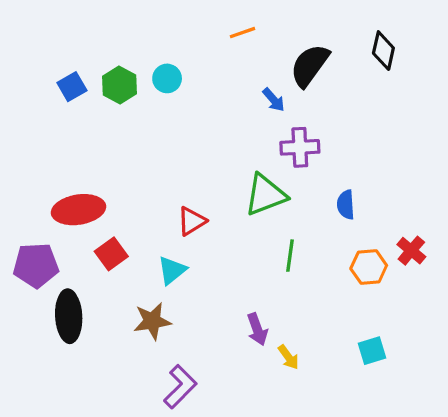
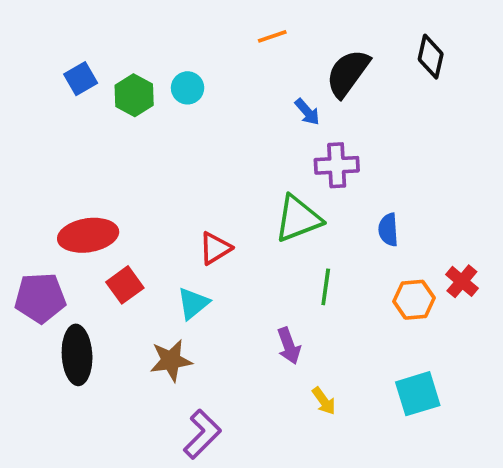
blue square: (72, 87) -> (81, 79), moved
purple arrow: (257, 329) -> (289, 346), moved
cyan square: (372, 351) -> (418, 394), size x1.4

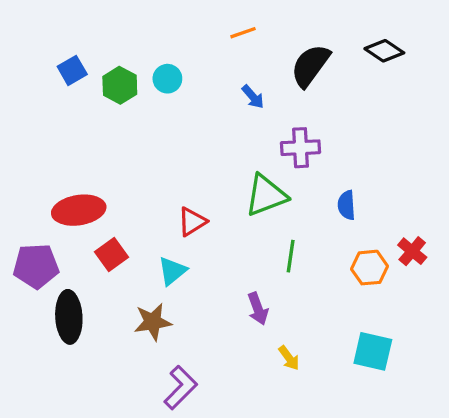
black diamond: (431, 57) -> (384, 51), turned -69
blue arrow: (307, 112) -> (253, 97), moved
cyan square: (418, 394) -> (373, 351), turned 30

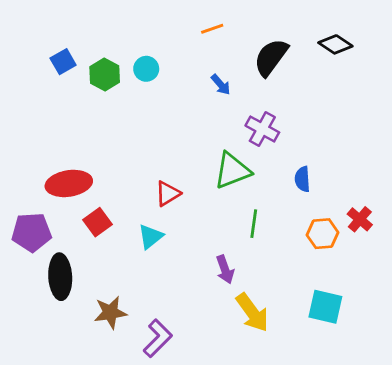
purple cross: (301, 148) -> (262, 129), turned 32
brown star: (153, 322) -> (110, 312), moved
yellow arrow: (289, 358) -> (252, 312), size x1.8

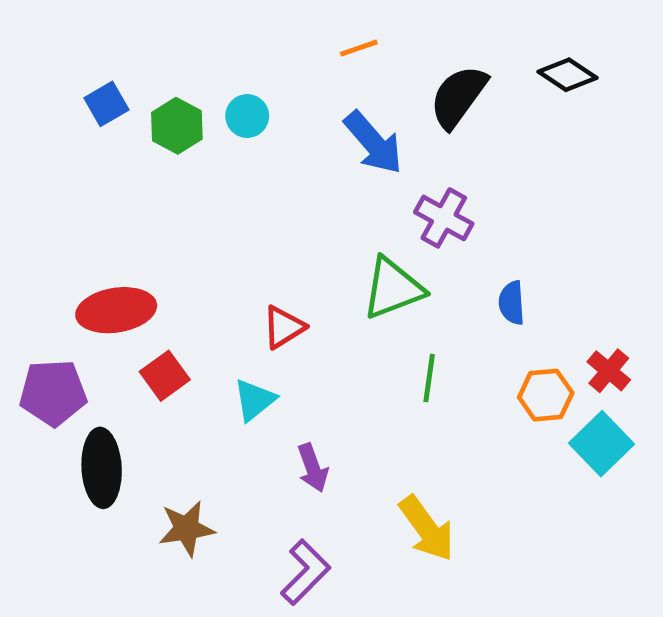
blue arrow: (221, 85) -> (373, 143), size x1.8
purple arrow: (225, 269) -> (313, 468), moved
cyan square: (325, 307) -> (601, 444), moved, turned 33
purple L-shape: (158, 338) -> (305, 572), moved

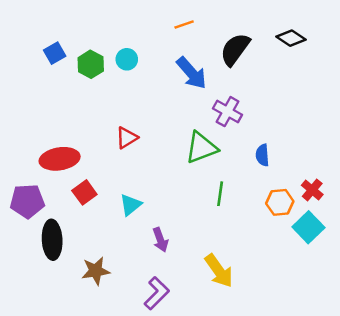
red triangle: (284, 327) -> (127, 138), moved

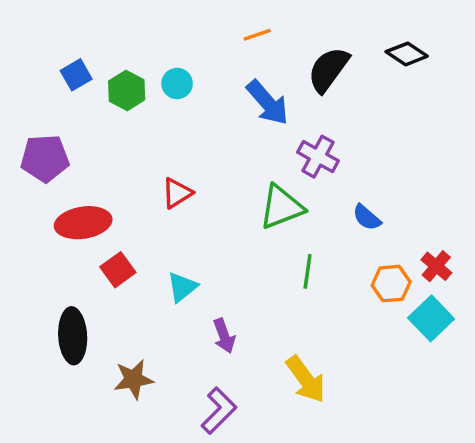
blue semicircle: (262, 155) -> (367, 217), turned -45
purple pentagon: (27, 201) -> (45, 158), moved

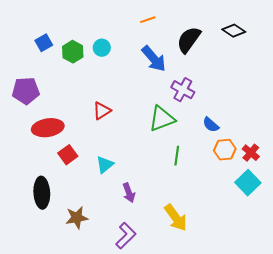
orange hexagon: (391, 284) -> (225, 150), moved

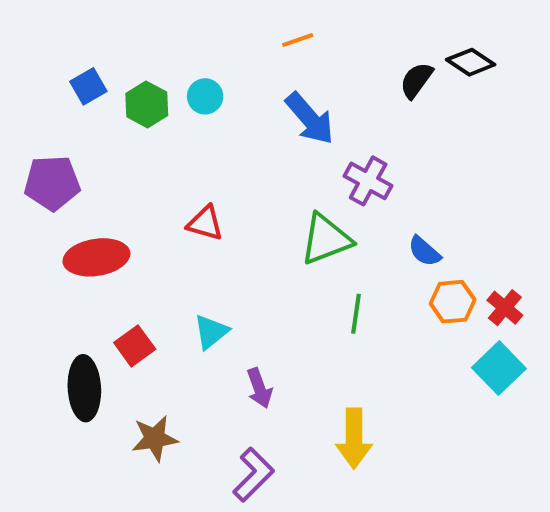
black semicircle: (189, 40) -> (416, 80), moved, size x0.7
red triangle: (102, 111) -> (205, 223), turned 48
red square: (68, 155) -> (135, 346), moved
yellow arrow: (176, 218) -> (354, 438), turned 36

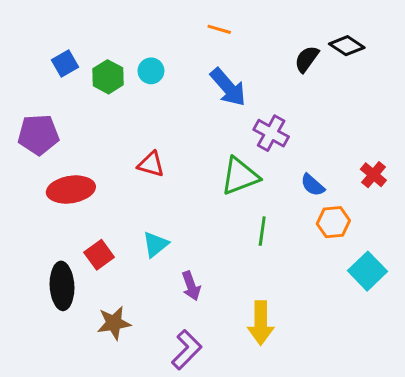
orange line: (298, 40) -> (219, 29), turned 35
red cross: (505, 308) -> (373, 175), moved

